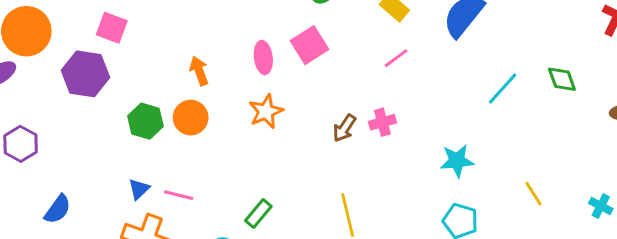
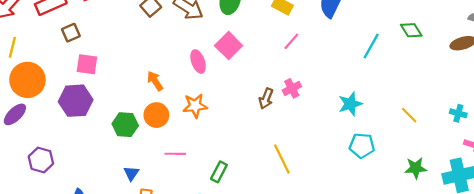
orange star: (266, 111) -> (195, 106), moved, turned 30
pink line: (179, 195) -> (175, 154), moved

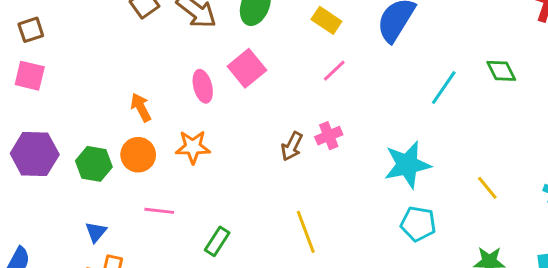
pink square: (87, 64) -> (30, 76), moved
purple hexagon: (76, 101) -> (35, 154), moved
cyan star: (350, 104) -> (407, 165), size x1.4

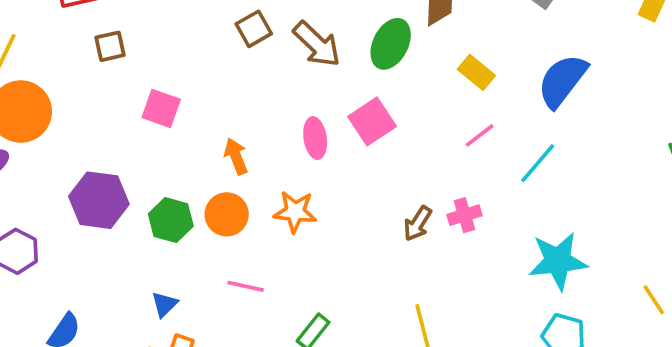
pink square: (30, 76) -> (161, 108), moved
cyan line: (444, 88) -> (538, 163), moved

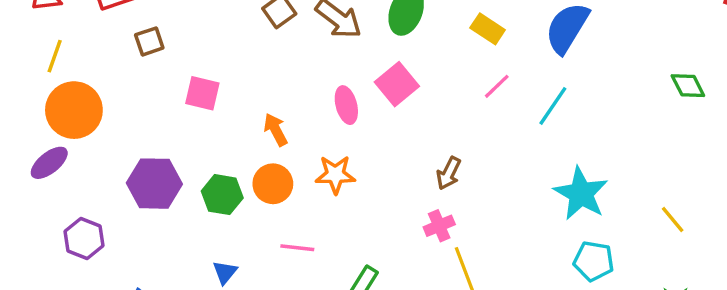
pink cross: (465, 215) -> (439, 226), moved
cyan star: (558, 261) -> (581, 194), turned -30

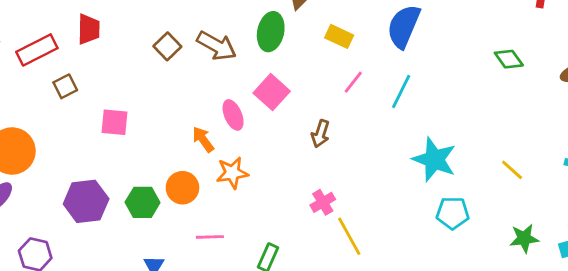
orange arrow: (276, 130) -> (203, 139), moved
brown arrow: (449, 173) -> (320, 134), moved

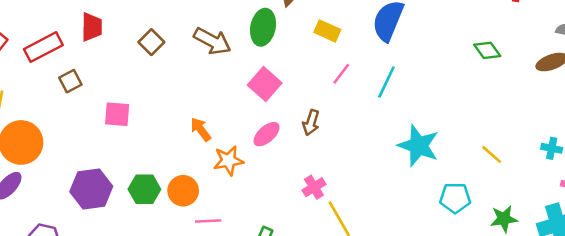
brown square: (167, 46) -> (151, 42), moved
pink ellipse: (233, 115) -> (266, 134), moved, turned 72
orange circle: (182, 188) -> (183, 191), moved
cyan pentagon: (453, 213) -> (455, 198), moved

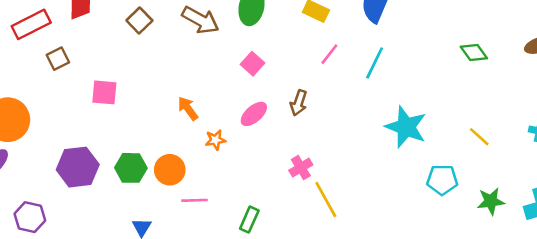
green diamond: (487, 50) -> (474, 53), moved
pink square: (265, 84) -> (253, 64), size x0.7
orange star: (228, 160) -> (215, 140), size x0.7

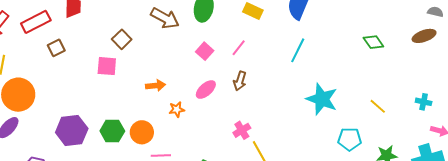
brown square: (139, 20) -> (122, 39), moved
pink line: (329, 54) -> (239, 48), moved
pink square: (104, 92) -> (107, 66), moved
orange arrow: (188, 108) -> (156, 86), turned 120

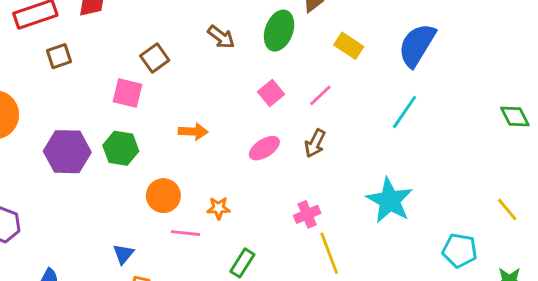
brown arrow: (165, 18) -> (221, 37), size x0.7
cyan star: (322, 99) -> (390, 200), moved
orange star: (177, 109) -> (219, 208), moved
purple hexagon: (72, 131) -> (67, 152), moved
green hexagon: (112, 131) -> (121, 148), moved

